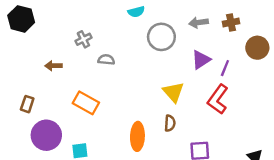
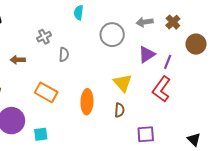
cyan semicircle: (136, 12) -> (79, 13), moved, turned 112
brown cross: (231, 23) -> (173, 22), turned -32
gray semicircle: (106, 60) -> (64, 55), turned 88
orange ellipse: (137, 136) -> (87, 102), moved

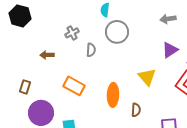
gray circle: (112, 35) -> (117, 32), moved
brown semicircle: (119, 110) -> (136, 110), moved

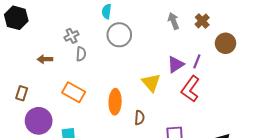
gray arrow: (168, 19) -> (173, 21), turned 77
gray semicircle: (91, 50) -> (81, 54), moved
purple triangle: (170, 50) -> (176, 65), moved

